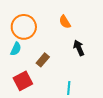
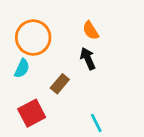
black arrow: (79, 48) -> (88, 59), moved
cyan line: (69, 88) -> (96, 123), turned -32

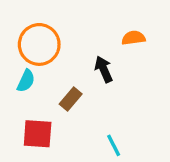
orange semicircle: (91, 31) -> (133, 38), moved, turned 114
red square: (32, 113) -> (38, 134), turned 32

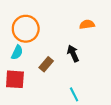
black arrow: (104, 69) -> (73, 53), moved
red square: (38, 134) -> (15, 79), moved

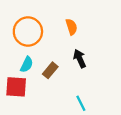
orange semicircle: (87, 24) -> (71, 27), moved, turned 80
cyan semicircle: (17, 52) -> (27, 64), moved

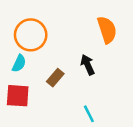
orange semicircle: (71, 27) -> (107, 30), moved, size x1.5
cyan semicircle: (27, 64) -> (19, 63), moved

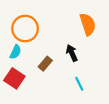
red square: (18, 96) -> (14, 78), turned 30
cyan line: (89, 114) -> (79, 84), moved

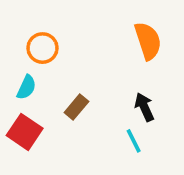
orange circle: (25, 29) -> (43, 48), size x0.7
black arrow: (72, 53) -> (144, 107), moved

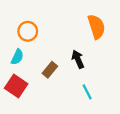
black arrow: (144, 107) -> (78, 59), moved

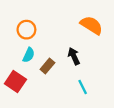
orange semicircle: (96, 27) -> (91, 25), turned -40
cyan semicircle: (17, 57) -> (29, 55), moved

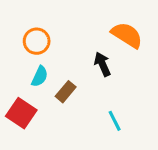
black arrow: (74, 56) -> (102, 64), moved

